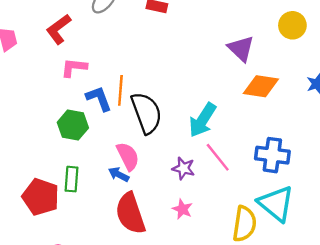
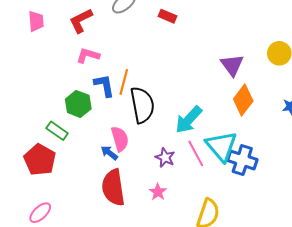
orange diamond: (261, 86) -> (243, 100), turned -72
green rectangle: (71, 179) -> (57, 131), moved, turned -70
cyan triangle: (276, 204) -> (221, 146), moved

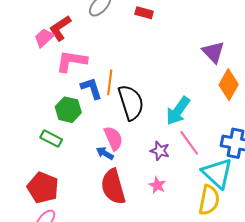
pink trapezoid: (36, 21) -> (44, 38), moved, turned -120
pink L-shape: (88, 55) -> (72, 61), size x1.4
cyan triangle: (221, 146) -> (217, 173), moved
red pentagon: (40, 160) -> (43, 188), moved

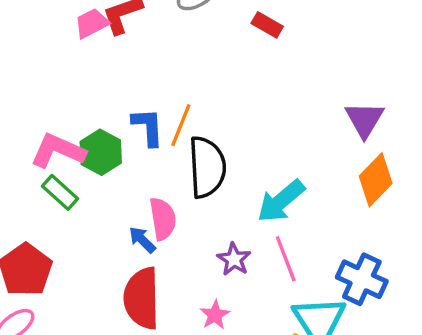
pink L-shape: (72, 61) -> (58, 151), moved

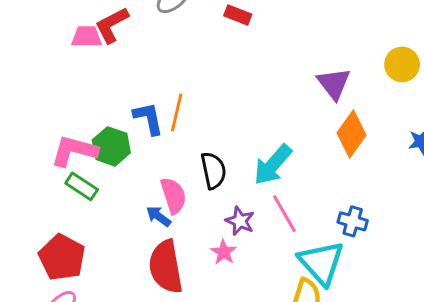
pink trapezoid: (92, 23) -> (87, 37), turned 36
black semicircle: (207, 167) -> (213, 170), moved, size x0.7
blue cross: (362, 279) -> (353, 221), size x0.7
pink star: (215, 315) -> (224, 252), moved

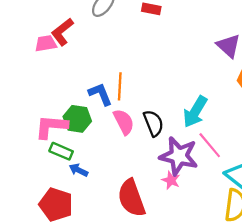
pink semicircle: (173, 196) -> (124, 122), moved
blue arrow: (158, 216) -> (78, 170), moved
purple star: (240, 221) -> (179, 156), size x1.8

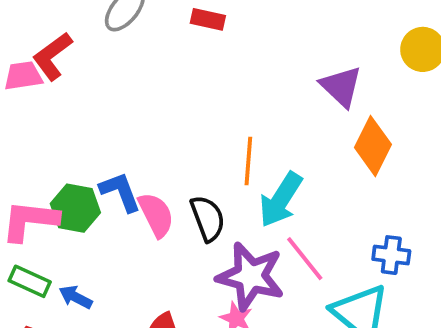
orange line: (120, 86) -> (248, 161), moved
blue L-shape: (100, 94) -> (120, 192), moved
green rectangle: (61, 151) -> (30, 281), moved

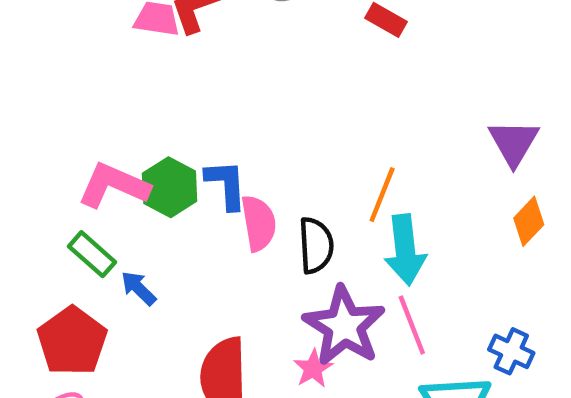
orange diamond: (373, 146) -> (529, 221), size x0.7
cyan arrow: (281, 200) -> (405, 250), turned -56

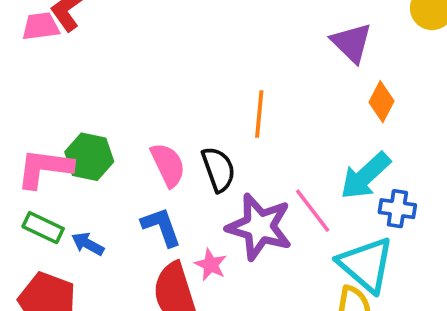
blue L-shape: (226, 185) -> (161, 227), moved
cyan arrow: (405, 250) -> (365, 176), moved, turned 70
pink star: (313, 369) -> (211, 265), moved

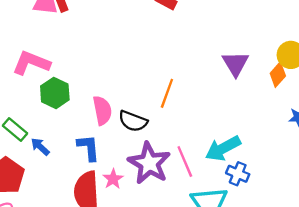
orange diamond: (381, 102) -> (278, 75), moved
pink L-shape: (45, 168) -> (31, 63), moved
black semicircle: (218, 169) -> (133, 121), turned 116

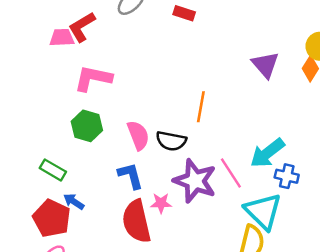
pink L-shape: (31, 63) -> (93, 78), moved
blue arrow: (40, 147) -> (74, 202), moved
pink star: (113, 179) -> (161, 203), turned -30

